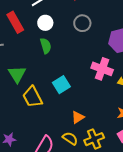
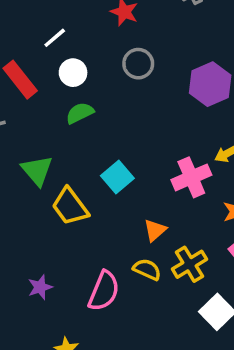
green semicircle: (46, 46) -> (80, 113), turned -91
pink cross: (102, 69) -> (191, 177), moved, turned -35

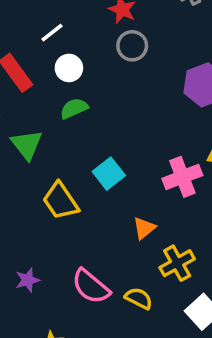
gray circle: (138, 64) -> (132, 46), moved
green triangle: (37, 170) -> (27, 145), moved
yellow semicircle: (147, 269) -> (139, 298), moved
pink semicircle: (104, 291) -> (91, 286), turned 105

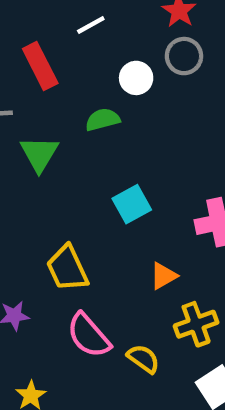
white circle: (69, 68) -> (136, 78), moved
yellow trapezoid: (61, 201) -> (67, 268), moved

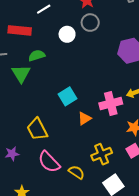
red rectangle: (40, 66) -> (20, 30), turned -55
green semicircle: (103, 120) -> (37, 56), moved
orange triangle: (163, 276) -> (85, 118), moved

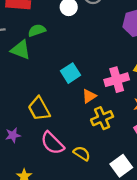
green triangle: (21, 74) -> (21, 50), turned -36
yellow cross: (102, 154) -> (102, 118), moved

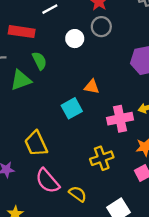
green semicircle: (37, 30) -> (39, 61), turned 78
green triangle: (21, 50) -> (21, 80), turned -45
orange triangle: (89, 96) -> (92, 87), moved, turned 40

